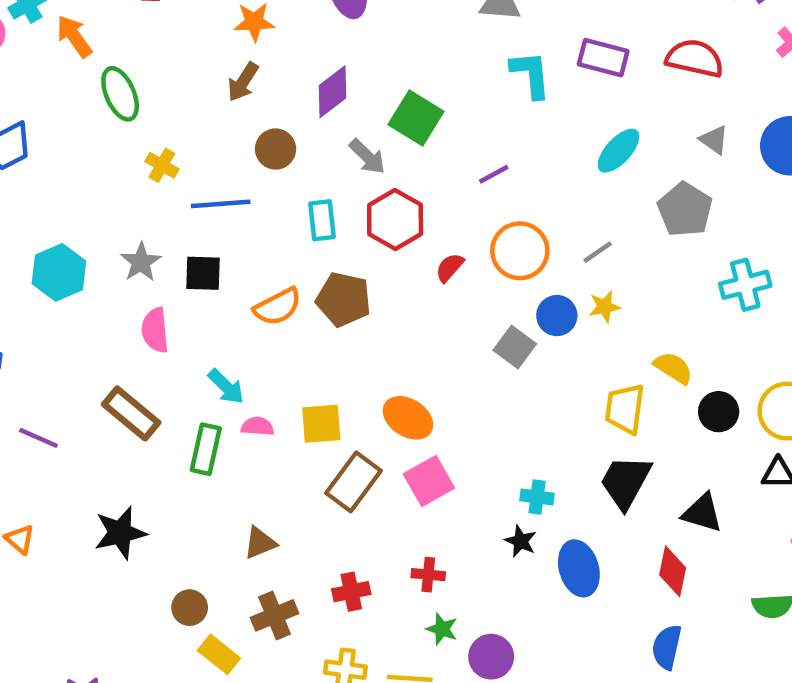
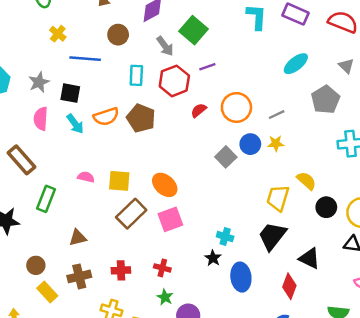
purple line: (494, 174) -> (207, 67), moved
cyan arrow: (226, 387) -> (75, 124), moved
green rectangle: (206, 449) -> (46, 199), moved

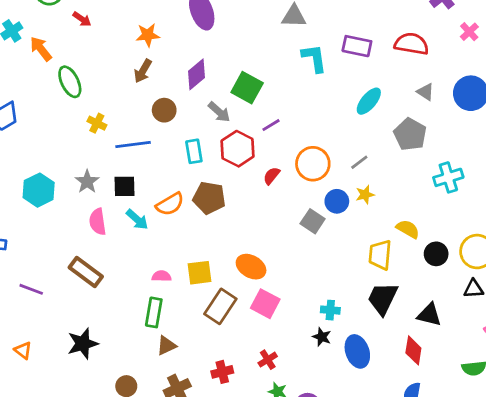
green rectangle: (46, 199) -> (154, 312), moved
pink square: (170, 219) -> (265, 304), turned -30
red cross: (162, 268) -> (268, 360), turned -35

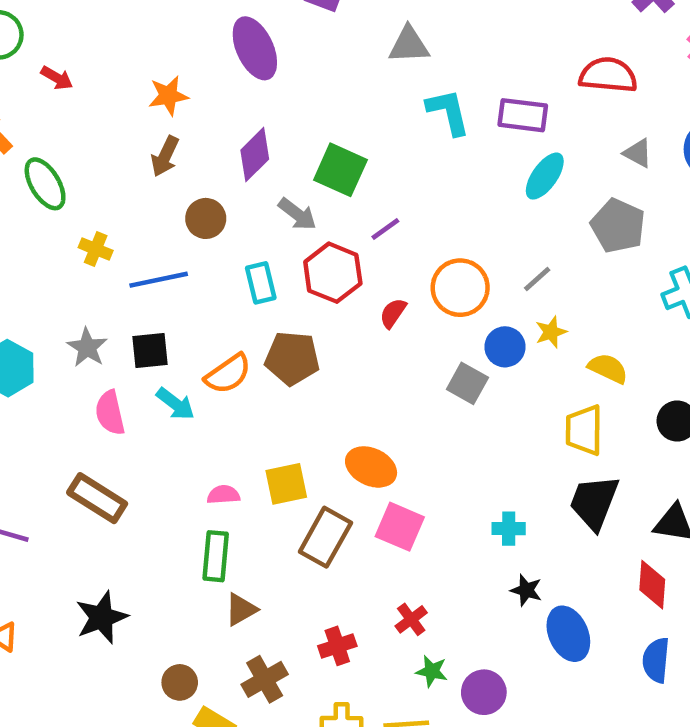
purple rectangle: (357, 46) -> (523, 115), moved
yellow semicircle: (408, 229) -> (608, 368), moved
black star: (322, 337) -> (526, 590), moved
blue ellipse: (357, 351) -> (568, 634), moved

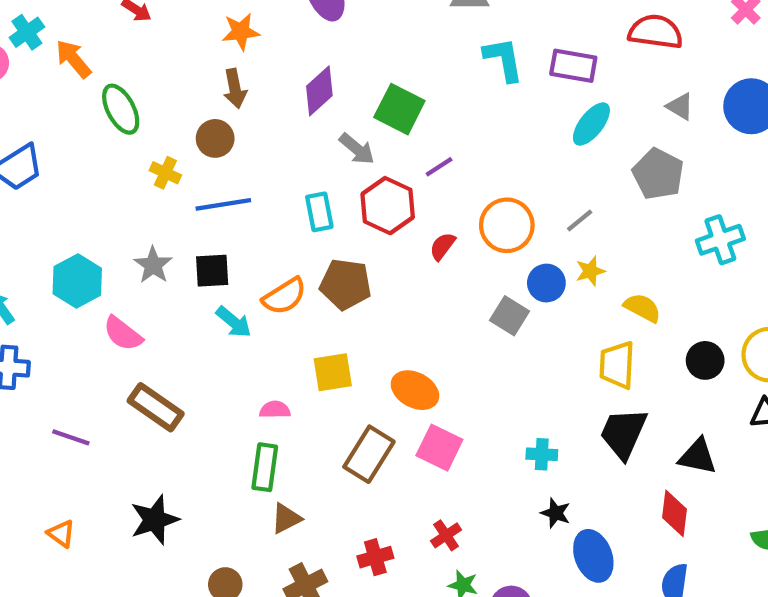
brown arrow: (165, 156) -> (235, 88), turned -39
brown circle: (206, 218) -> (215, 138), moved
pink semicircle: (110, 413) -> (123, 334), moved, turned -42
yellow square: (286, 484) -> (333, 372), moved

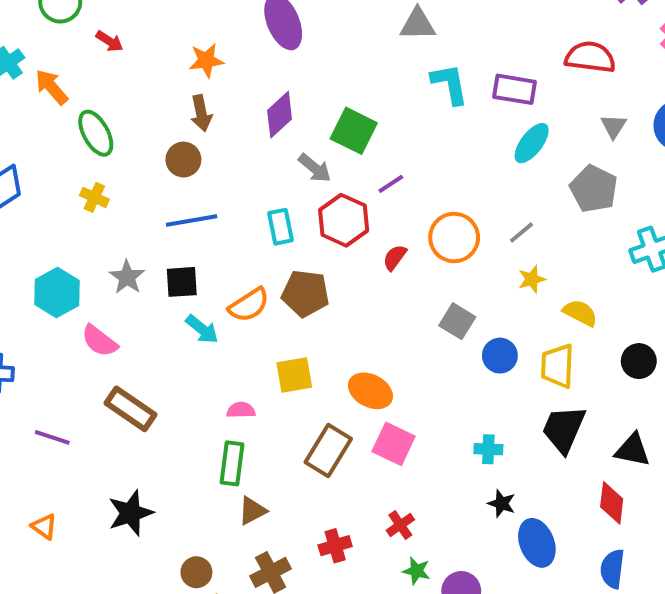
gray triangle: (680, 106) -> (613, 126), turned 32
yellow cross: (165, 173) -> (94, 197), moved
blue circle: (546, 283) -> (500, 356), moved

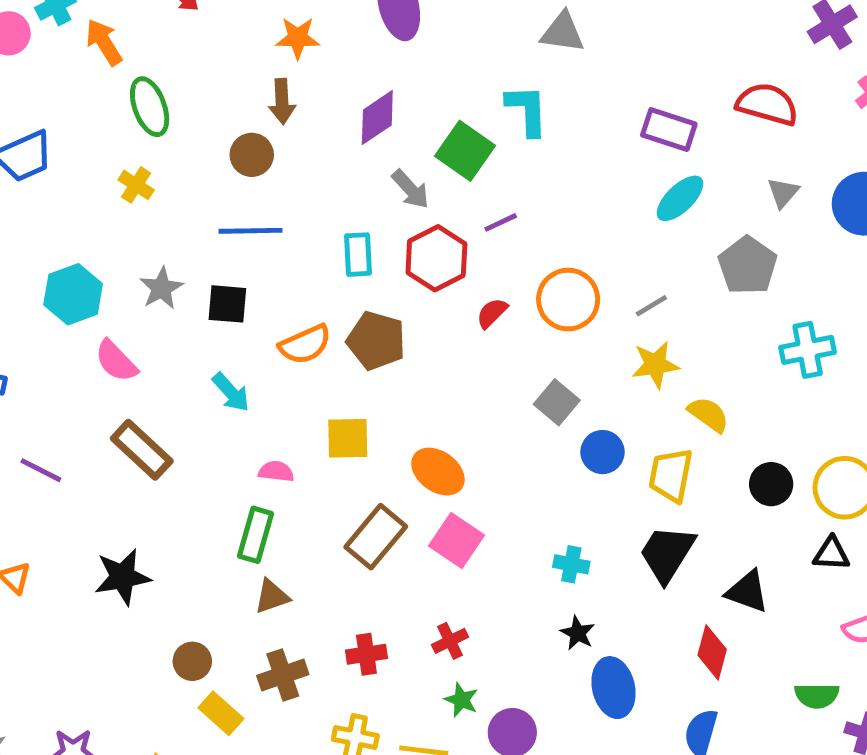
cyan L-shape: (450, 84) -> (527, 110), moved
yellow star: (532, 279) -> (655, 365), size x1.4
cyan arrow: (202, 329) -> (231, 392), moved

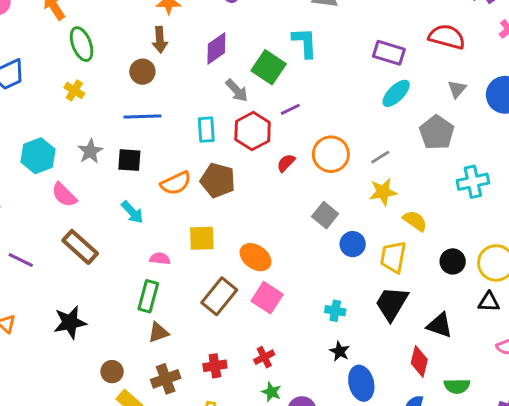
green semicircle: (817, 696) -> (457, 386), moved

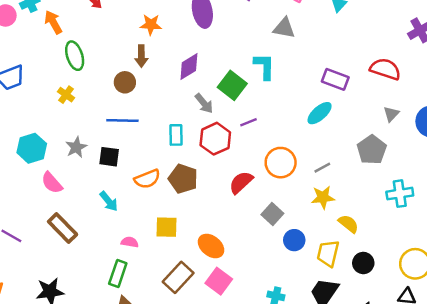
cyan ellipse: (396, 93) -> (320, 113), moved
red semicircle: (286, 163) -> (241, 182), moved, size x1.5
black circle: (453, 261) -> (363, 263), moved

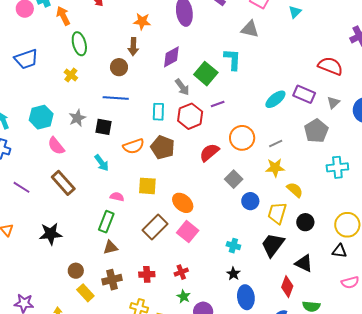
purple rectangle: (335, 79) -> (304, 94), moved

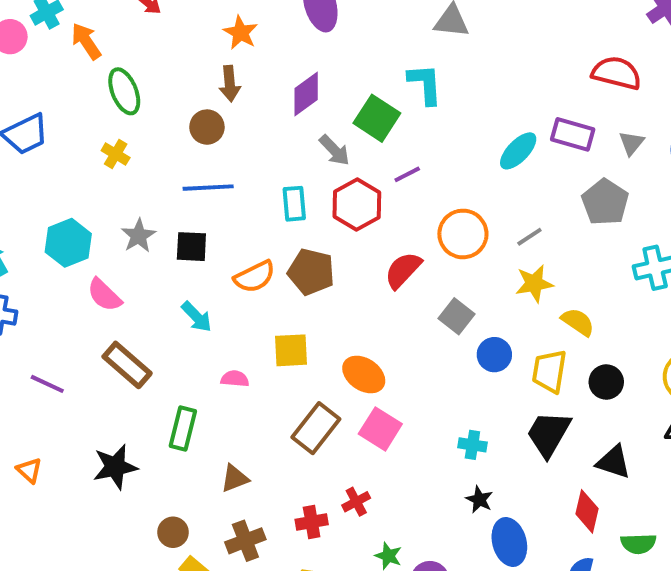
orange star: (142, 21) -> (241, 33), turned 30
green rectangle: (106, 222) -> (183, 428), moved
red cross: (181, 272) -> (356, 502), moved

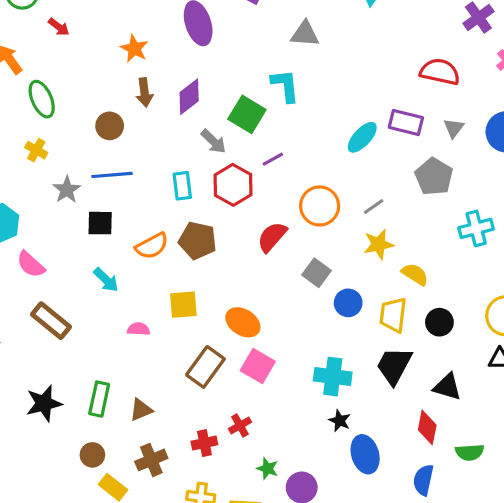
brown arrow: (230, 84) -> (144, 92), moved
gray star: (138, 236) -> (67, 190), moved
green rectangle: (183, 428) -> (99, 399), moved
cyan cross: (472, 445) -> (333, 377), size x1.6

